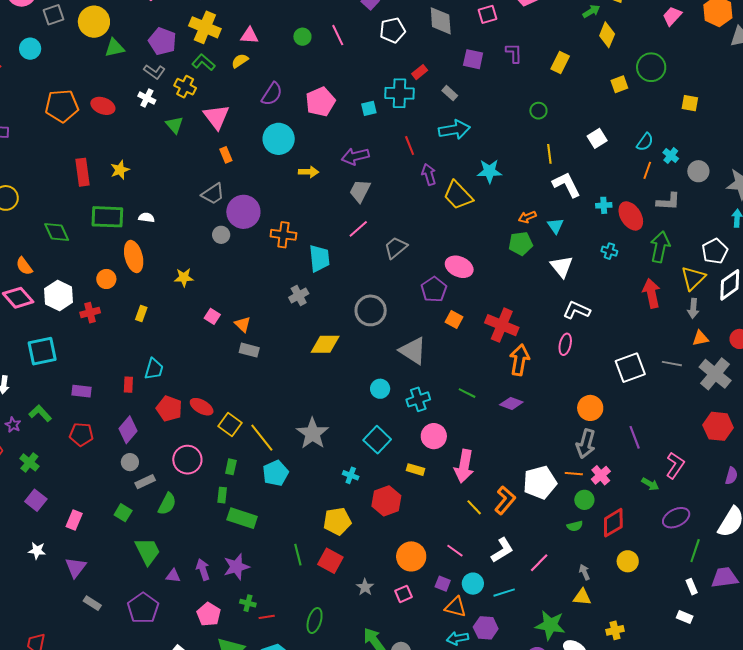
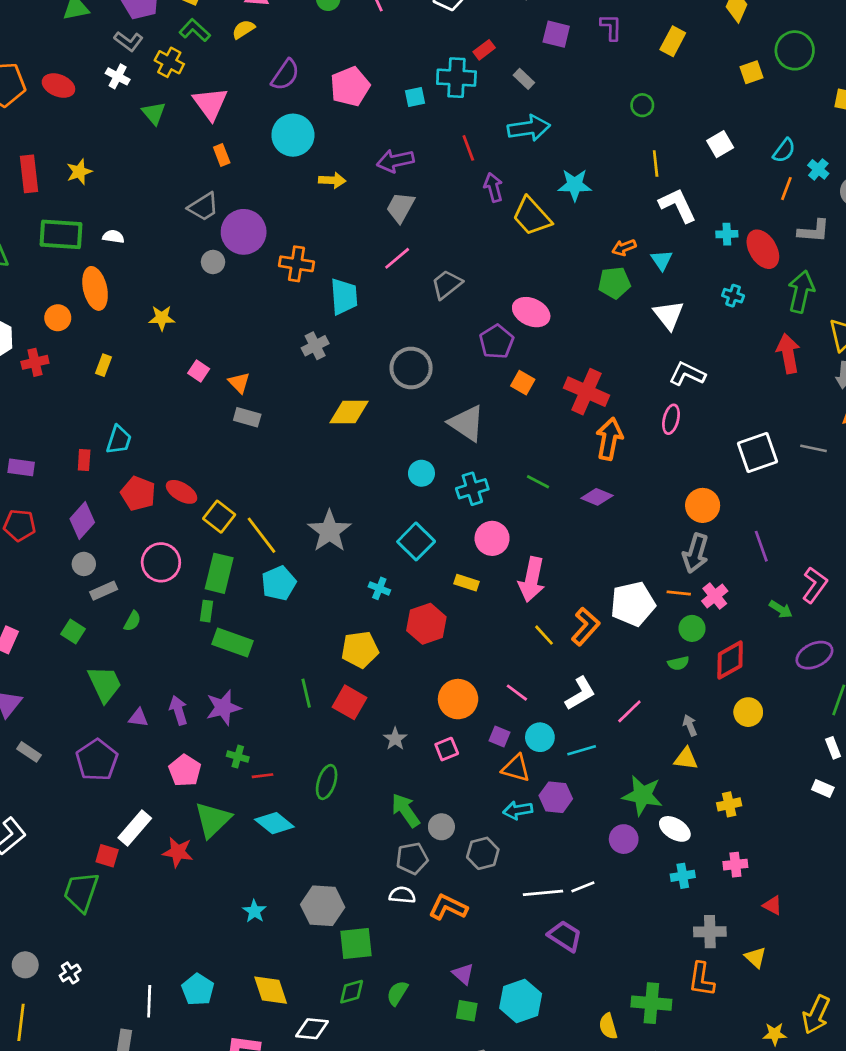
green rectangle: (231, 467) -> (219, 573), size x1.8
green semicircle: (167, 504) -> (132, 621), size x0.7

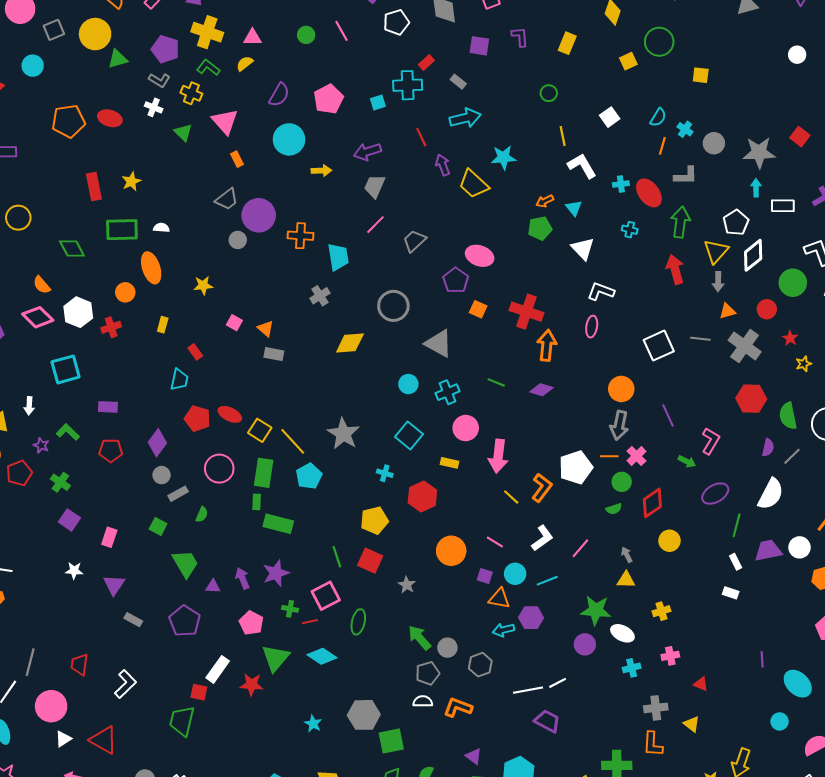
red rectangle: (84, 460) -> (195, 352), moved, turned -35
pink square: (447, 749) -> (326, 596), moved, size x1.6

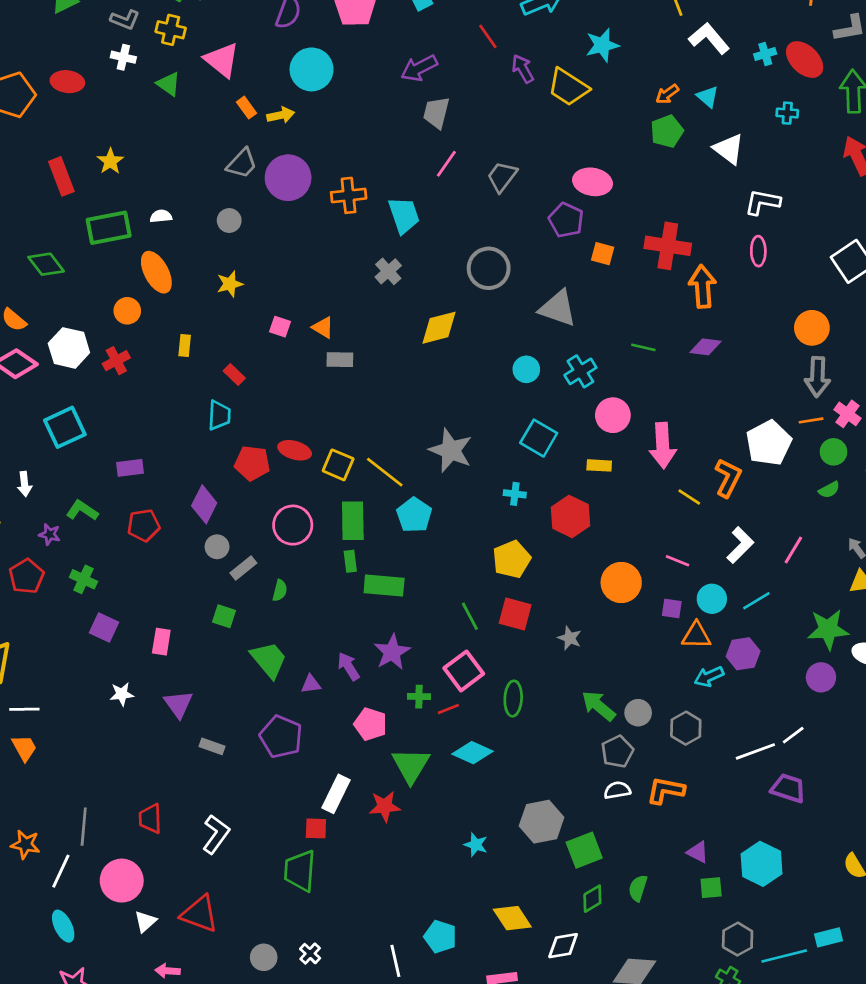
yellow arrow: (321, 171) -> (281, 115), moved
gray circle: (238, 240) -> (229, 220), moved

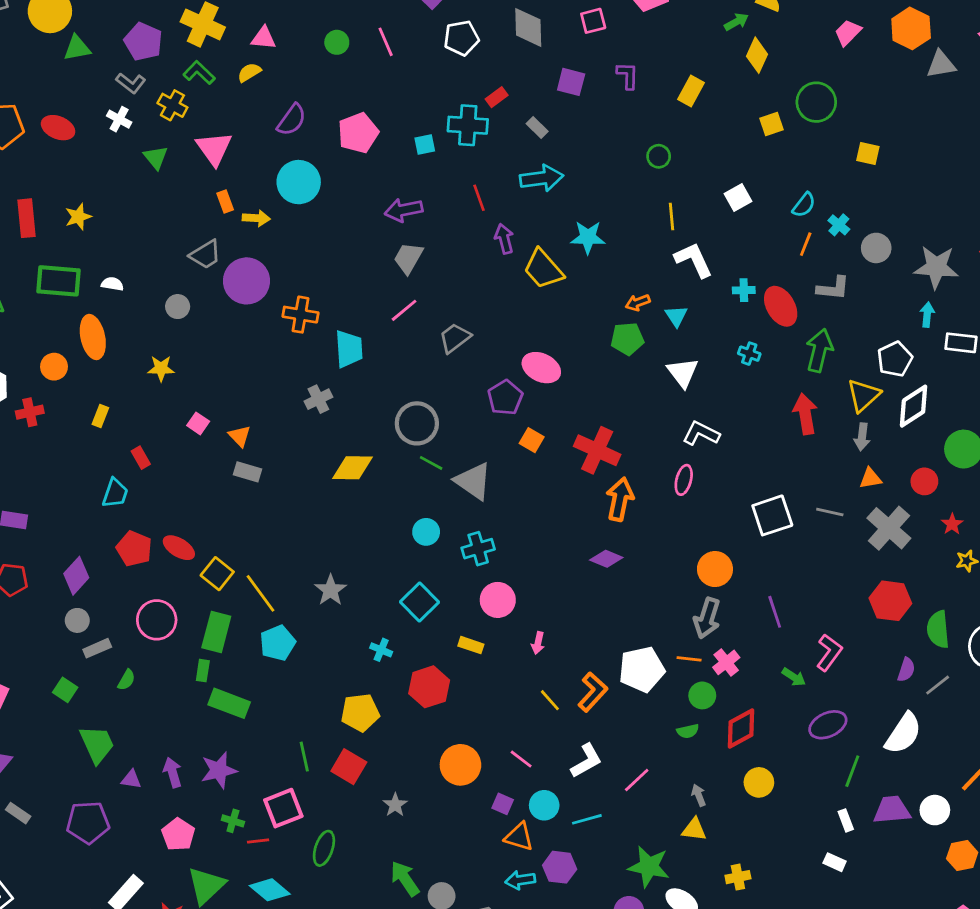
green line: (643, 347) -> (431, 463), moved
pink arrow: (663, 445) -> (538, 643), size x0.5
gray star: (451, 450) -> (331, 590), size x0.7
purple pentagon: (281, 737) -> (88, 822), turned 30

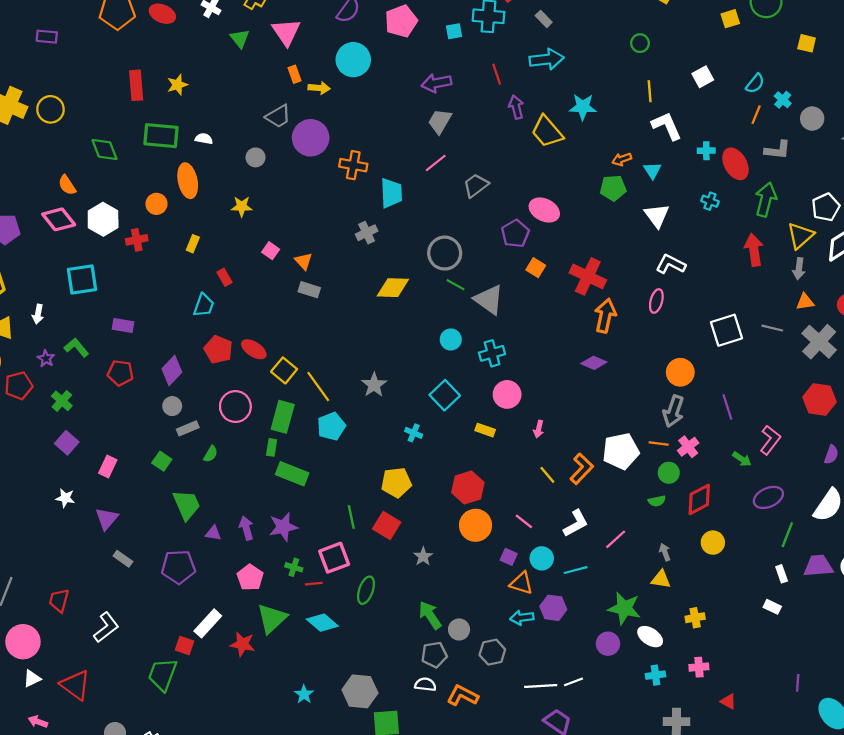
red hexagon: (429, 687) -> (468, 487), moved

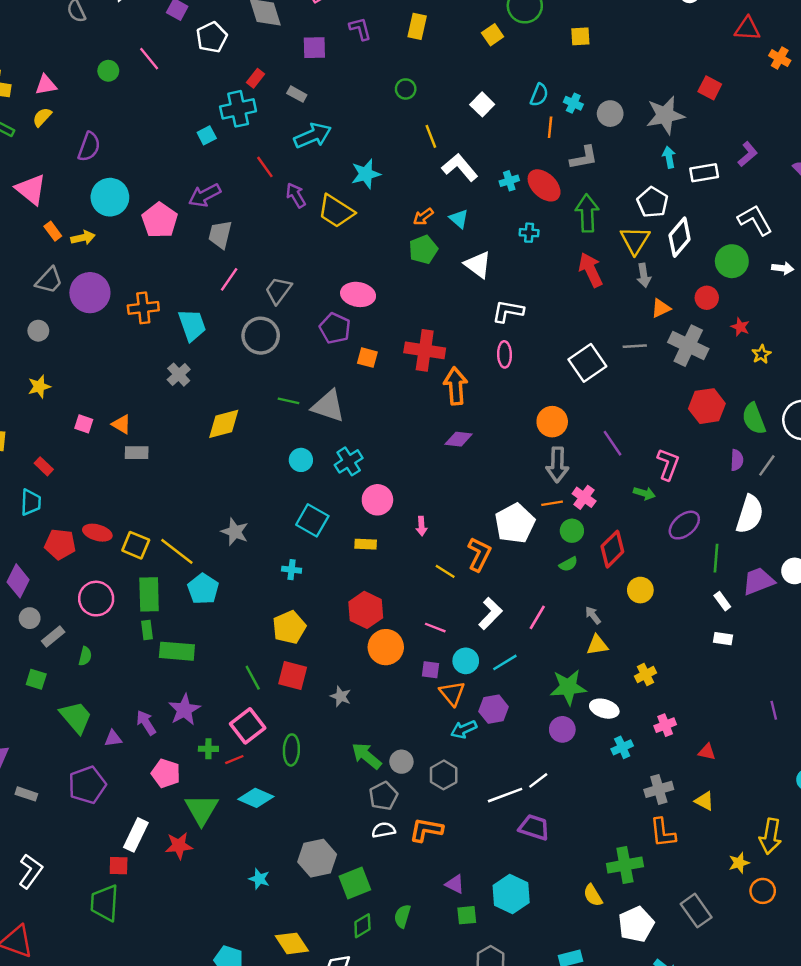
pink pentagon: (401, 21) -> (160, 220), moved
gray circle: (445, 253) -> (261, 336), moved
orange triangle: (521, 583) -> (452, 693), turned 50

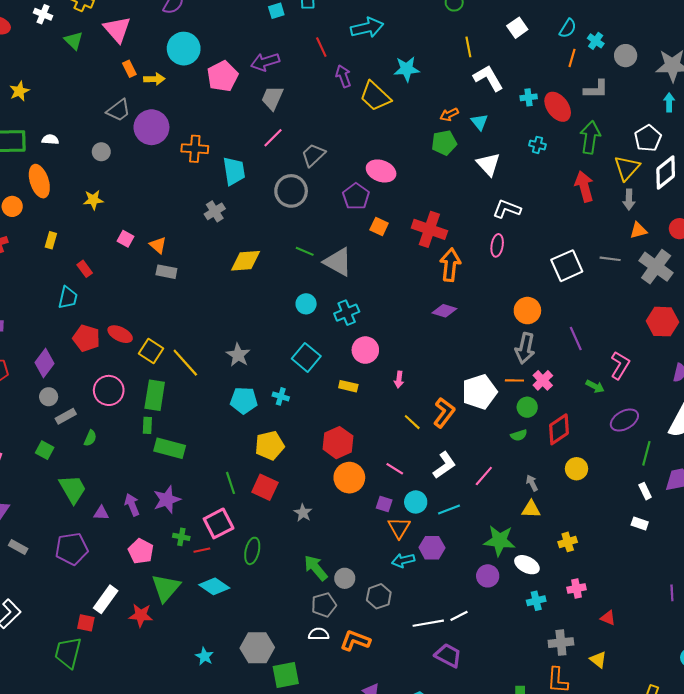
cyan pentagon: (203, 589) -> (244, 400), moved, turned 30

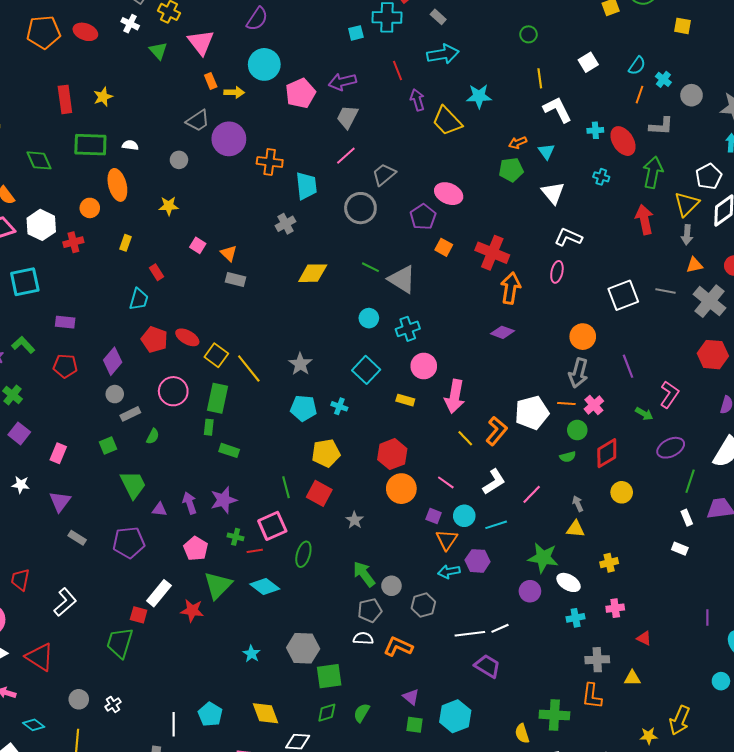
pink arrow: (399, 380) -> (455, 396), size x2.0
green rectangle: (170, 448) -> (229, 450), size x0.7
green square: (45, 450) -> (108, 446), turned 36
yellow triangle: (598, 660) -> (632, 678), turned -42

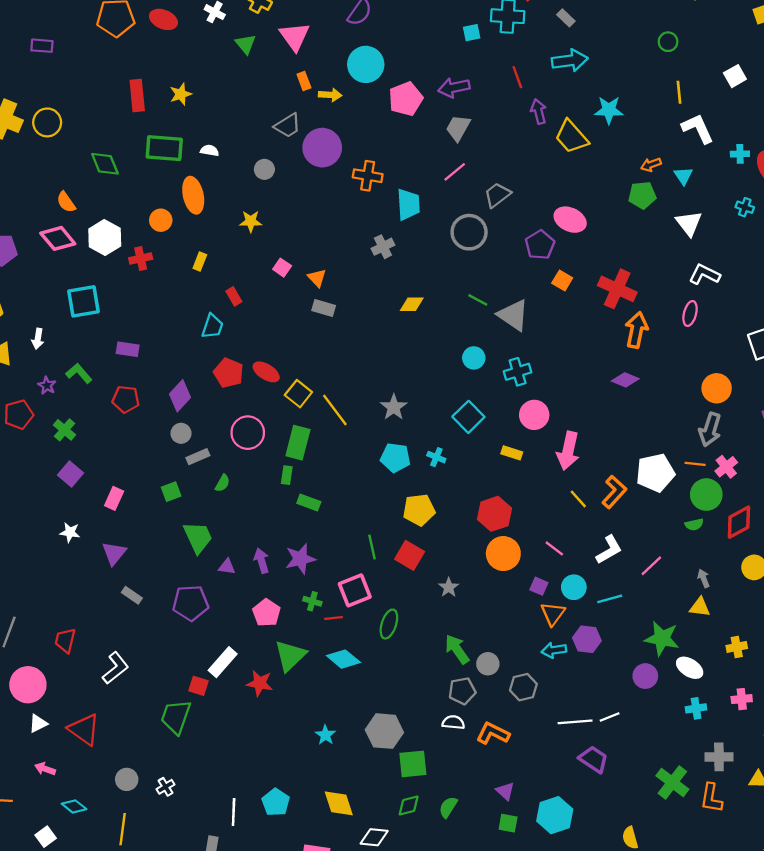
yellow diamond: (313, 273) -> (412, 304), size x0.7
green circle: (577, 430) -> (706, 495), size x1.4
green cross: (554, 715) -> (672, 782), moved, turned 32

